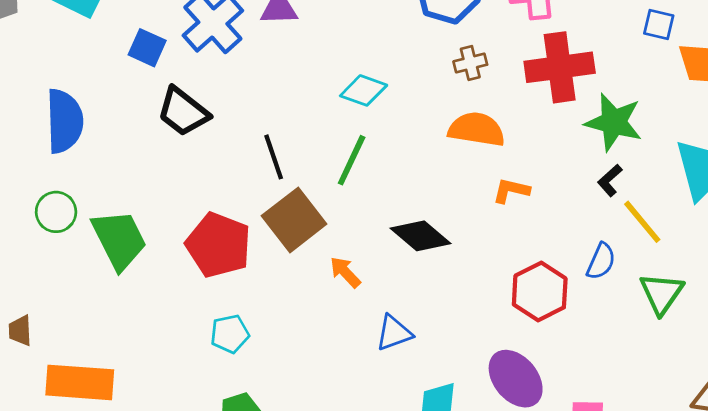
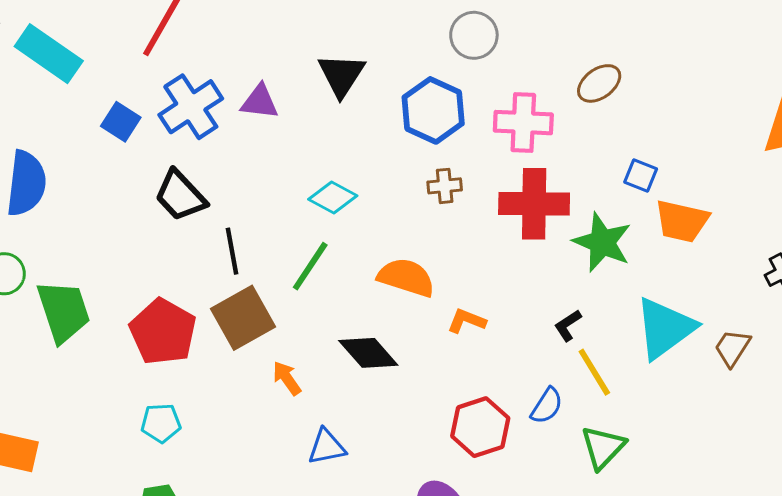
black trapezoid: (183, 112) -> (180, 196), moved
green star: (614, 122) -> (602, 242), moved
orange semicircle: (477, 129) -> (406, 277), moved

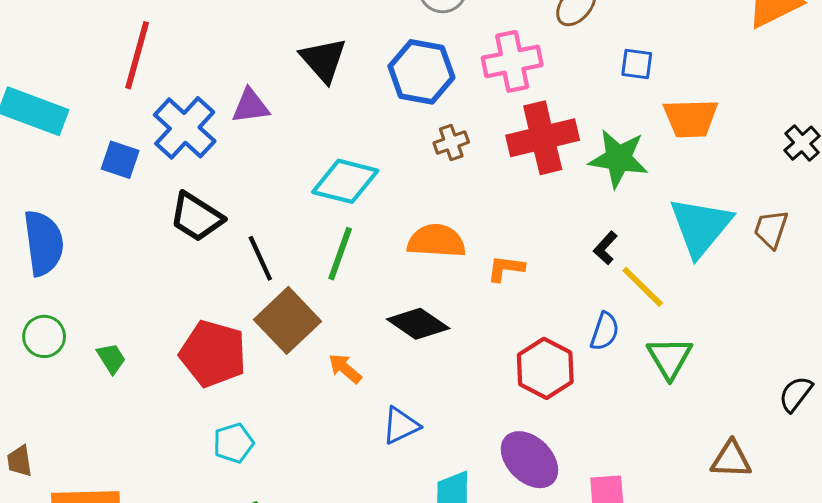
blue square: (641, 176) -> (637, 64), moved
cyan diamond: (333, 198) -> (345, 181), size x1.4
green trapezoid: (64, 311) -> (111, 358), size x0.5

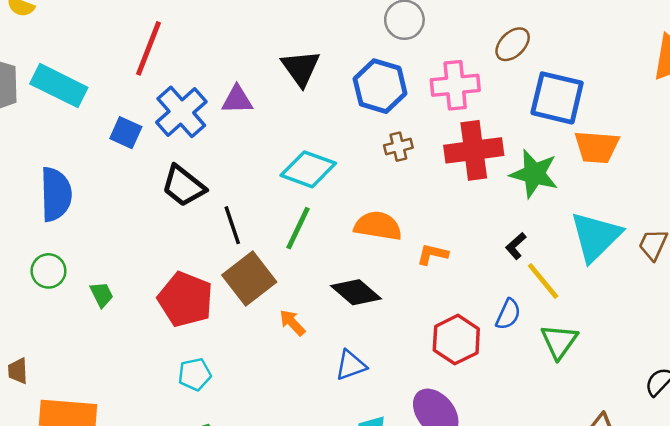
blue square: (637, 64) -> (557, 98), size x2.0
blue triangle: (401, 425) -> (351, 365), moved

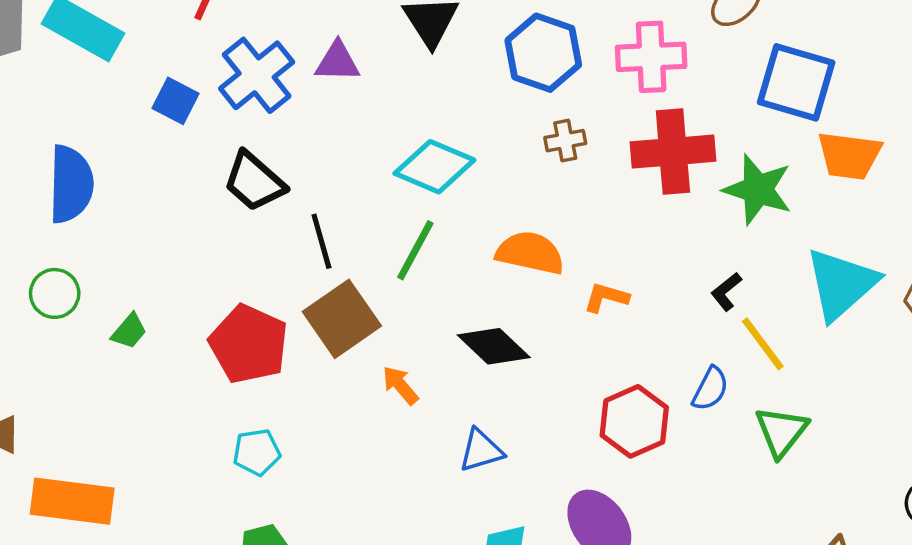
green trapezoid: (102, 295) -> (129, 331), turned 64

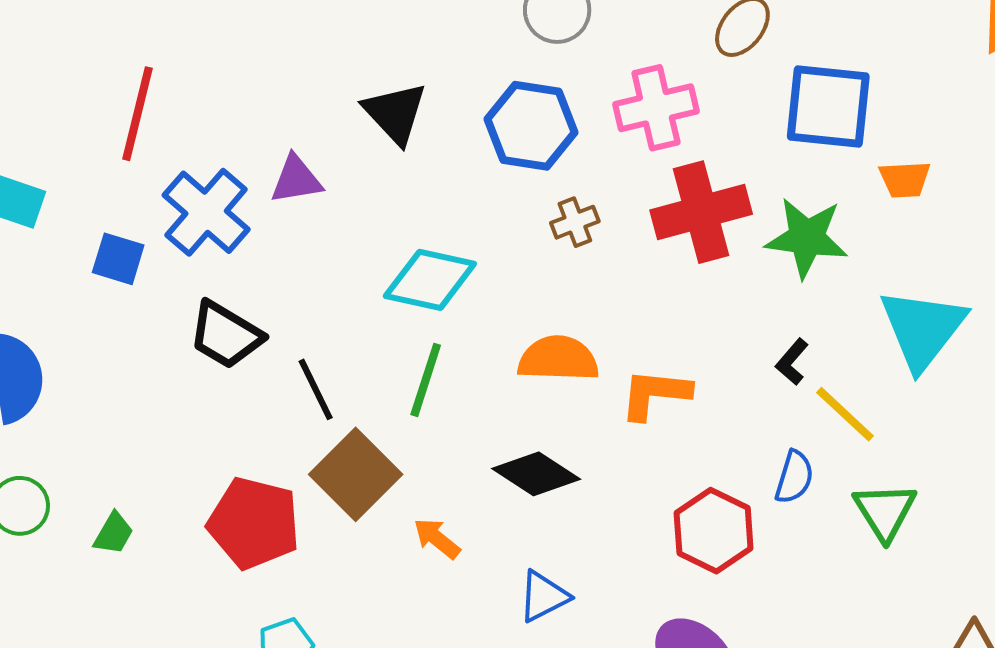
orange trapezoid: (849, 156) -> (905, 179), size x0.7
orange L-shape: (606, 297) -> (655, 394), size x1.4

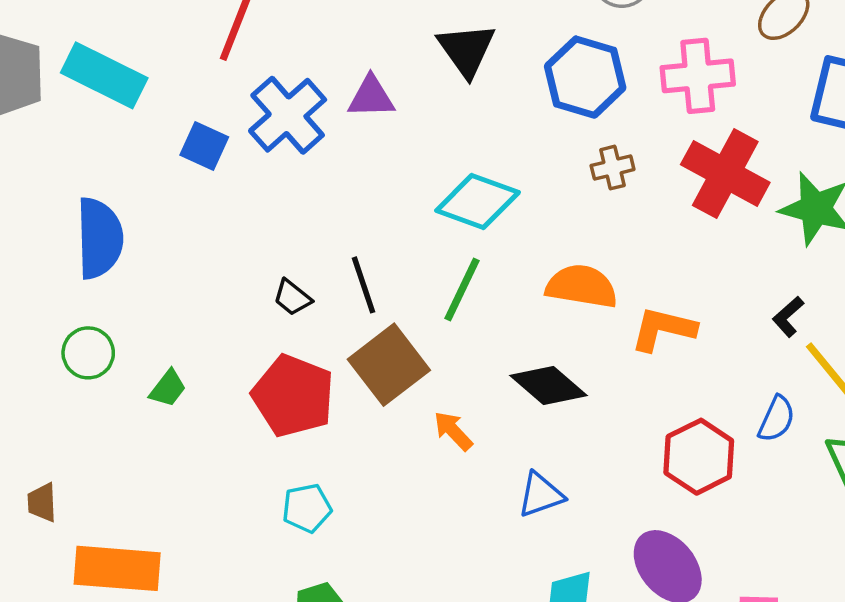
red cross: (701, 212) -> (725, 174), turned 36
black trapezoid: (226, 335) -> (292, 297), moved, size x0.6

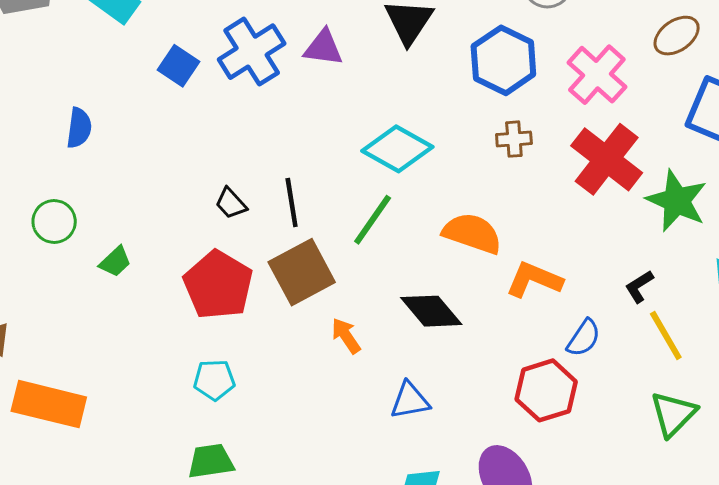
pink cross: (698, 76) -> (597, 75), turned 38
blue semicircle: (99, 238) -> (79, 128), size x0.6
blue semicircle: (776, 419) -> (584, 338), moved

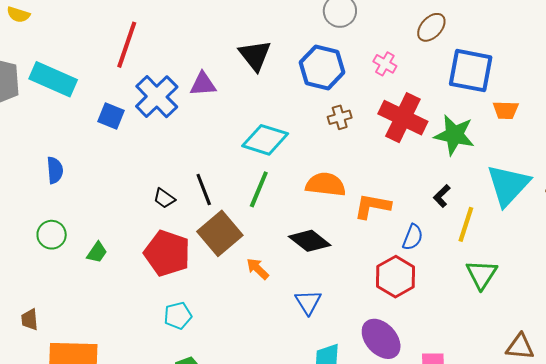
pink cross: (597, 75) -> (385, 64), size x0.6
yellow line: (666, 336) -> (466, 224), turned 60
blue triangle: (410, 401) -> (308, 302), turned -40

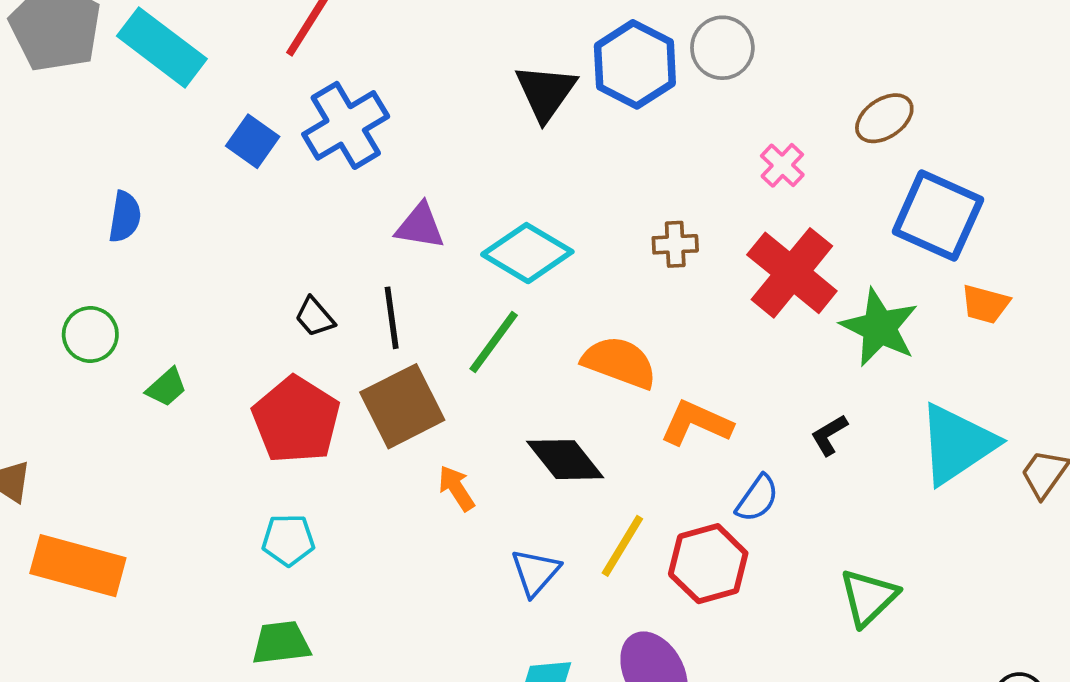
blue hexagon: (322, 67) -> (635, 64), moved
purple triangle: (203, 84) -> (420, 226), moved
yellow line: (466, 224) -> (622, 546), moved

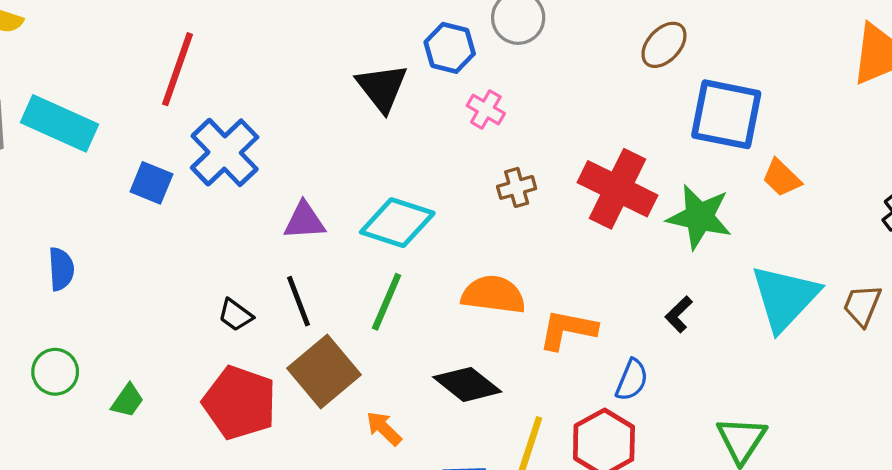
blue hexagon: (635, 64) -> (450, 48), size x0.7
pink cross: (782, 165) -> (486, 109), moved
orange trapezoid: (985, 304) -> (782, 178), turned 42

